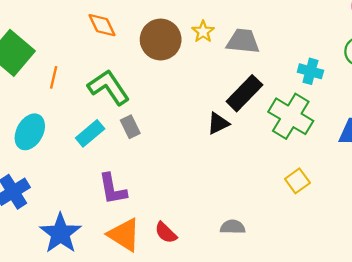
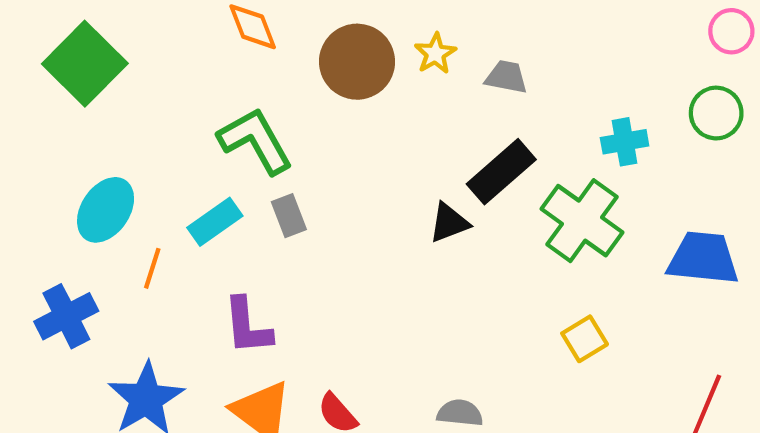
gray trapezoid: (243, 41) -> (506, 77), size x0.7
cyan cross: (310, 71) -> (625, 142), turned -30
orange line: (54, 77) -> (152, 268), moved

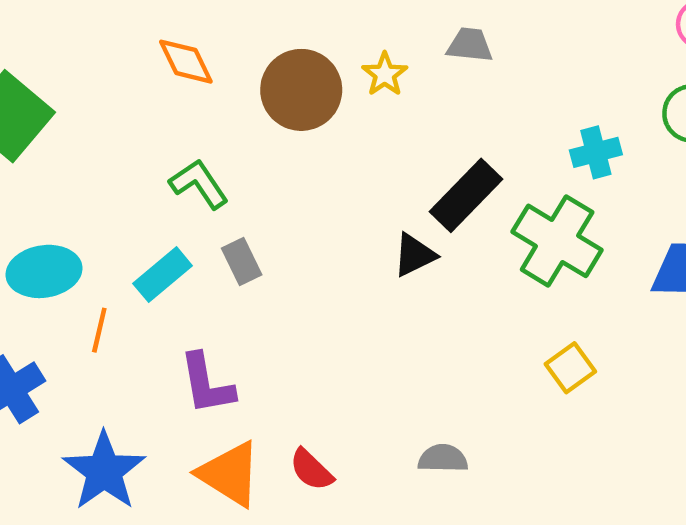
gray trapezoid: (506, 77) -> (470, 45), moved
green L-shape: (255, 141) -> (199, 184), size x0.7
cyan ellipse: (106, 210) -> (44, 271), turned 52

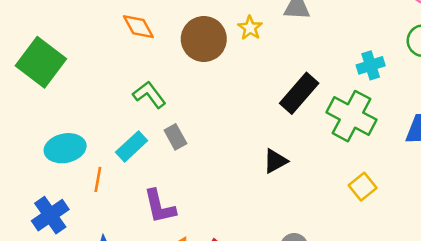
black triangle: (414, 255) -> (275, 161), moved

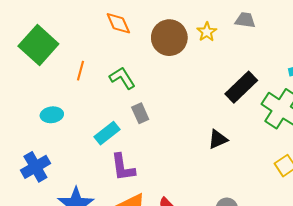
cyan rectangle: (132, 146) -> (107, 133), moved
cyan ellipse: (65, 148) -> (52, 115), size x0.7
orange line: (98, 179) -> (81, 71), moved

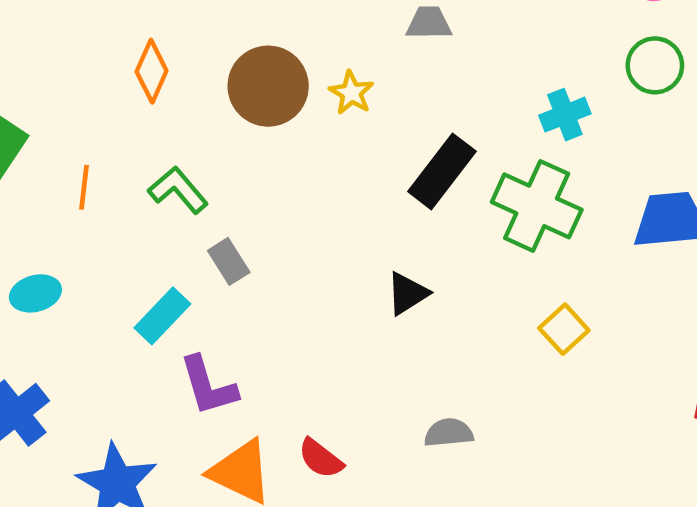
orange diamond: (118, 23) -> (152, 71), turned 56
yellow star: (207, 32) -> (351, 93), moved

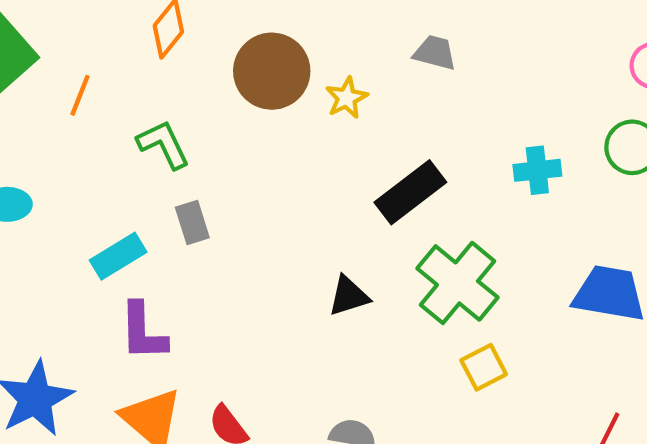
orange line: (84, 187) -> (80, 95), moved
green cross: (537, 206) -> (457, 283), moved

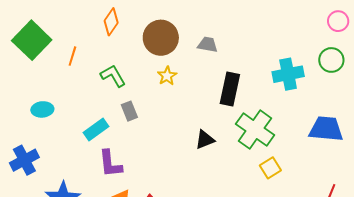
gray trapezoid: (435, 53) -> (208, 45), moved
yellow star: (347, 98) -> (167, 76), moved
cyan cross: (537, 170) -> (288, 74), size x1.4
black rectangle: (410, 192) -> (230, 89), turned -36

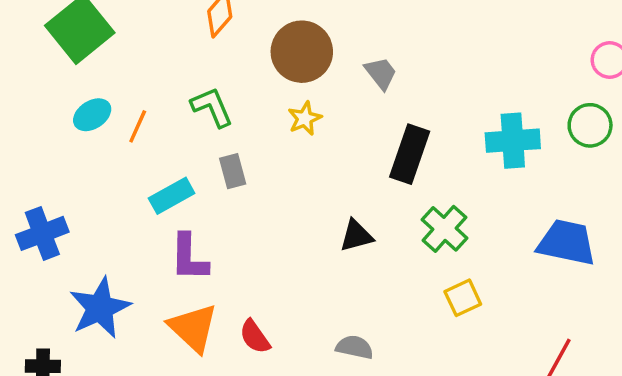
gray trapezoid: (208, 45) -> (381, 73), turned 35
orange line: (72, 56) -> (138, 126), moved
cyan ellipse: (42, 109) -> (92, 115), moved, turned -35
green cross: (255, 130) -> (445, 229), size x0.7

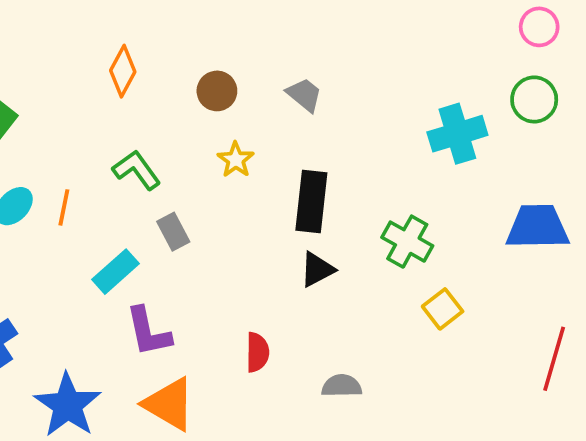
brown circle: (302, 52) -> (217, 91), size x0.6
black rectangle: (410, 154) -> (311, 201), moved
red semicircle: (255, 337) -> (257, 352), moved, turned -132

